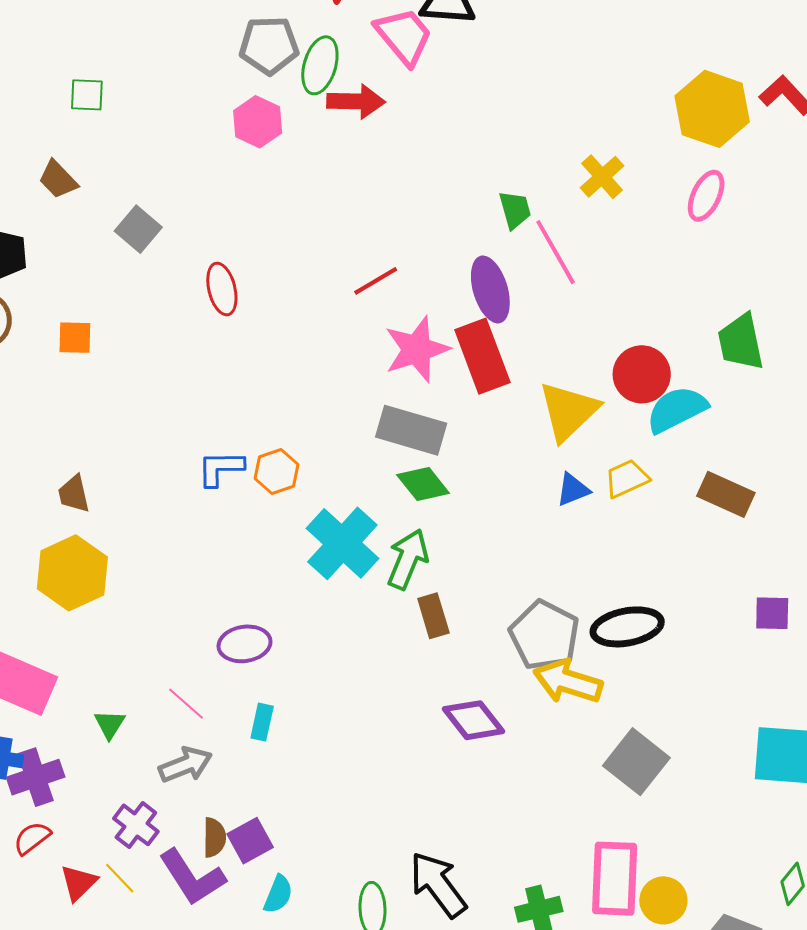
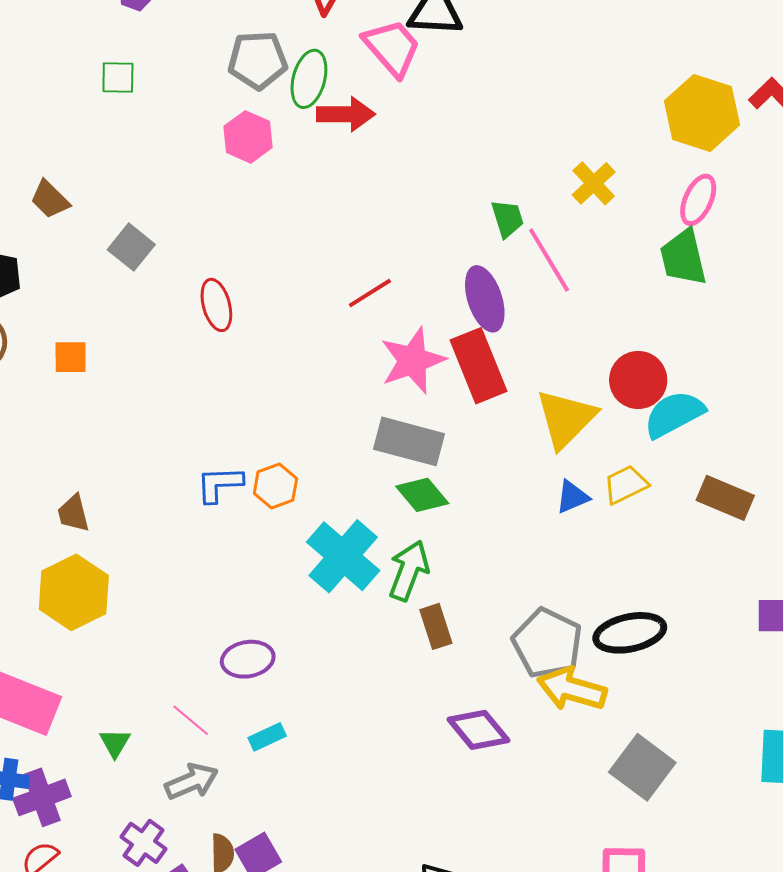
green square: (87, 95) -> (118, 78), moved
green trapezoid: (741, 342) -> (683, 257), moved
cyan rectangle: (262, 722) -> (267, 737), turned 54

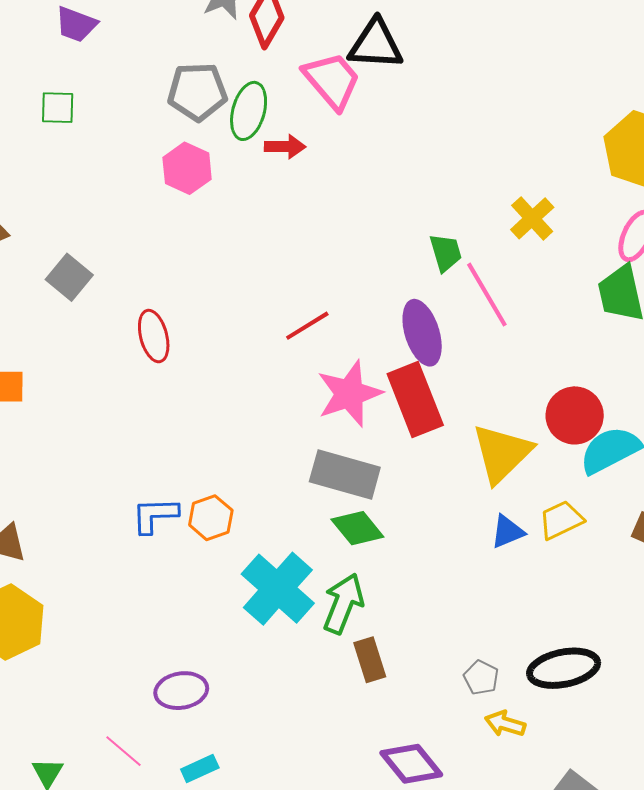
red arrow: (346, 114) -> (285, 147), size x0.7
gray pentagon: (547, 643) -> (481, 678), size x0.5
yellow arrow: (572, 689) -> (505, 724), size x0.6

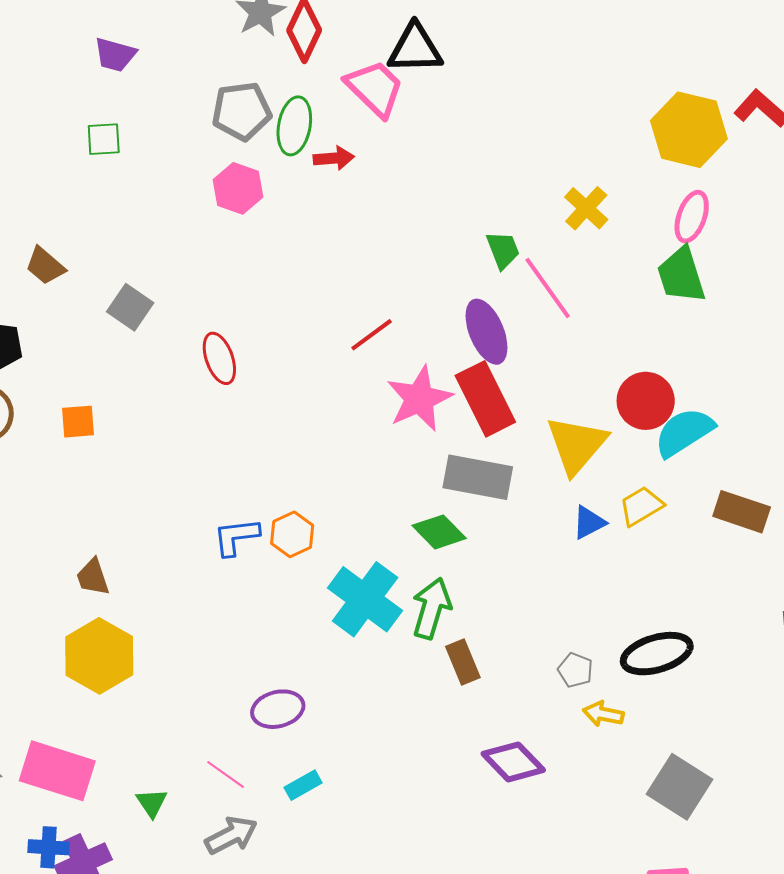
gray rectangle: (345, 474) -> (478, 477), moved

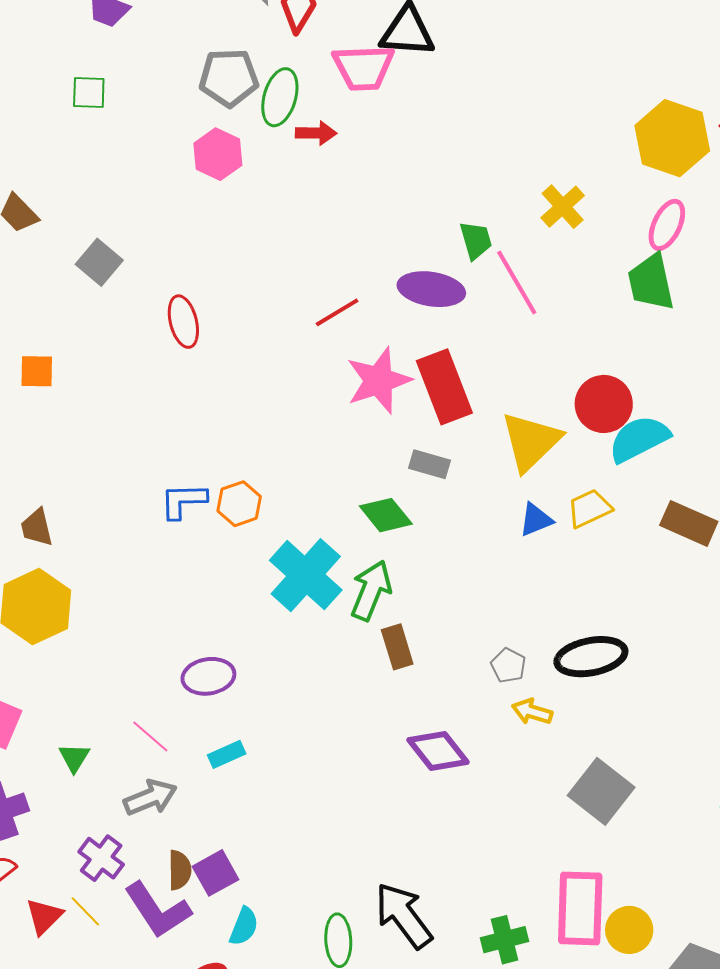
pink trapezoid: (375, 88) -> (363, 67), turned 128
purple ellipse: (486, 332) -> (431, 289), moved, turned -64
gray rectangle: (478, 477) -> (429, 464), size x0.6

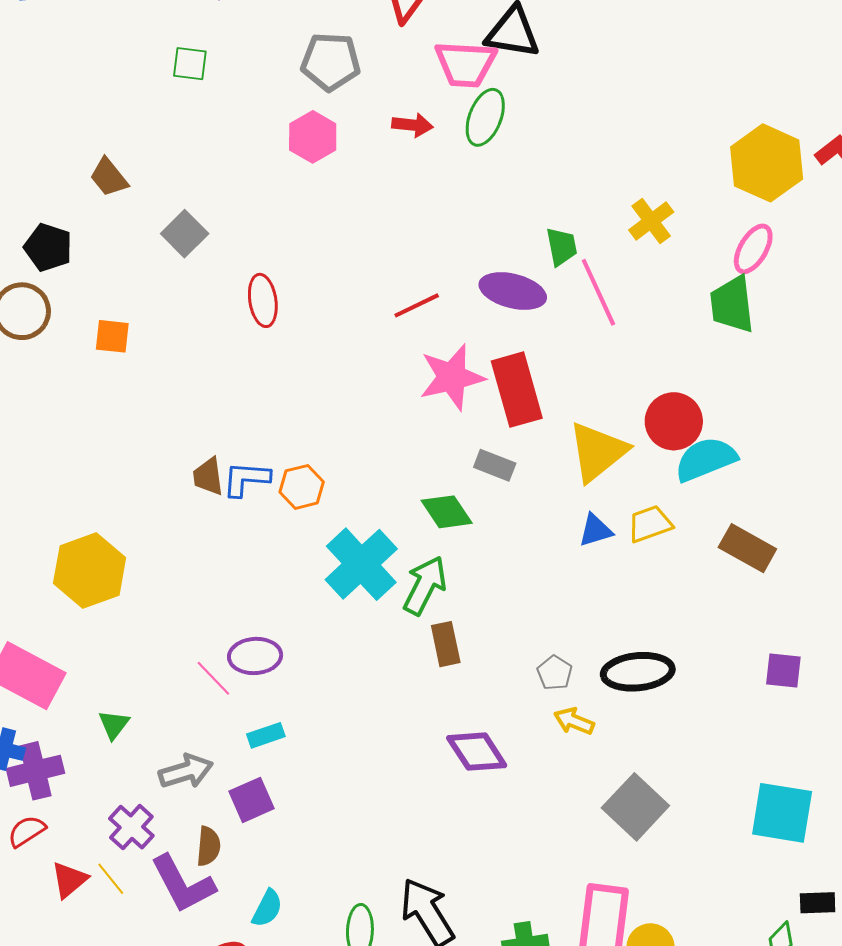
green ellipse: (280, 97) -> (485, 117), moved
brown trapezoid: (37, 527) -> (208, 476), moved
pink line: (150, 736) -> (213, 678), moved
purple square: (216, 873) -> (251, 800), moved

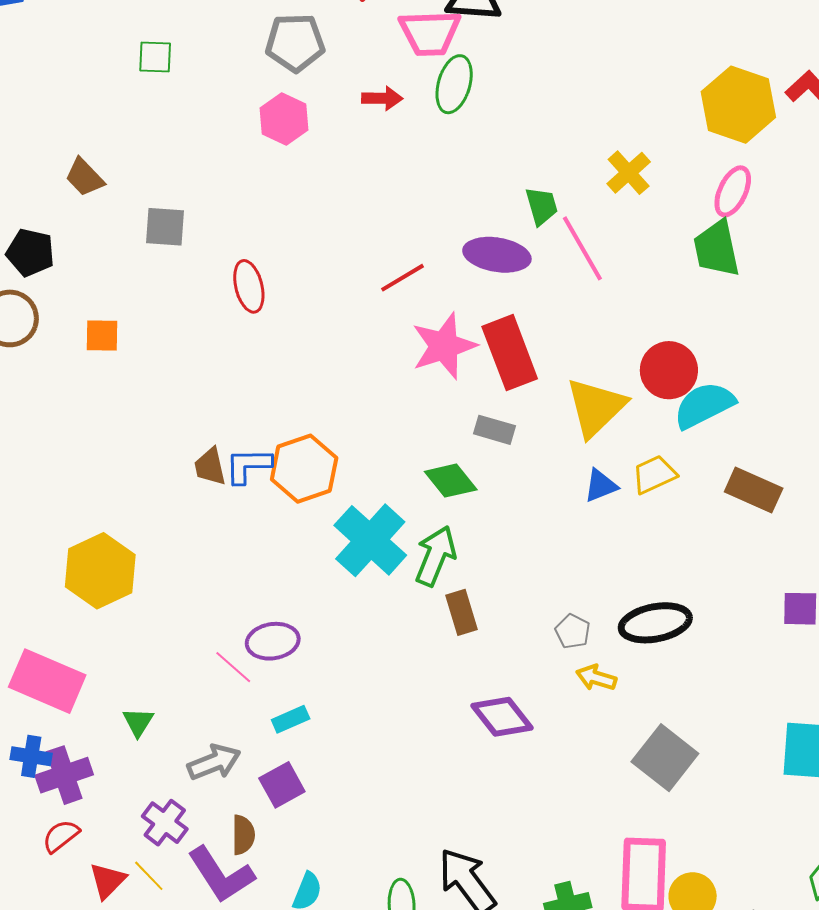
gray square: (185, 234) -> (165, 227), turned -36
orange hexagon: (302, 487) -> (304, 469), size x1.5

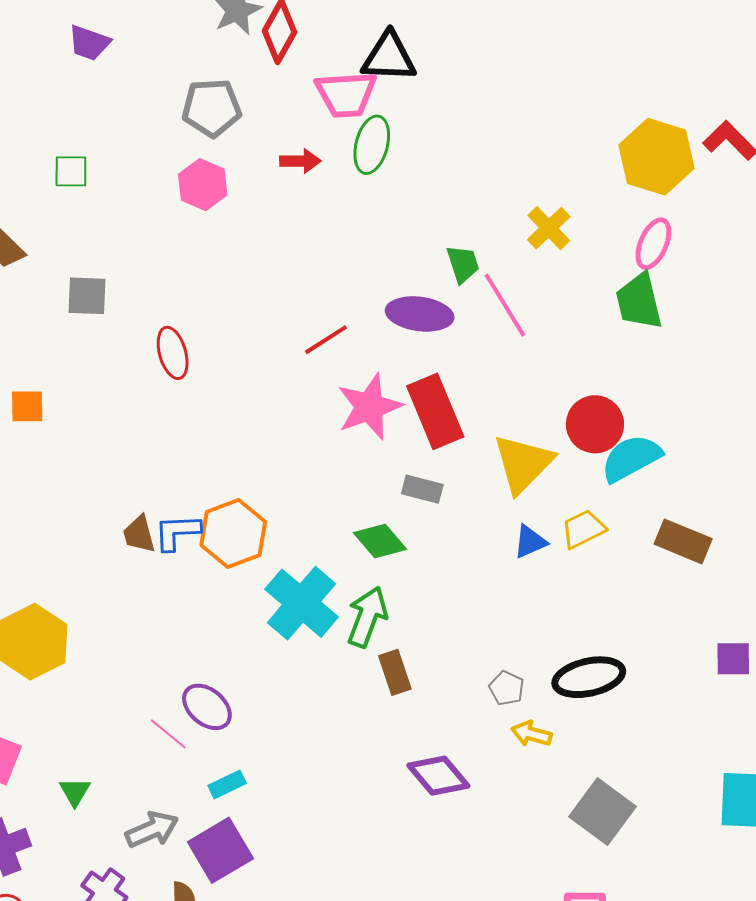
green square: (155, 57) -> (71, 171), moved
purple ellipse: (273, 641) -> (207, 707), turned 51
purple square: (282, 785) -> (220, 850), size x1.4

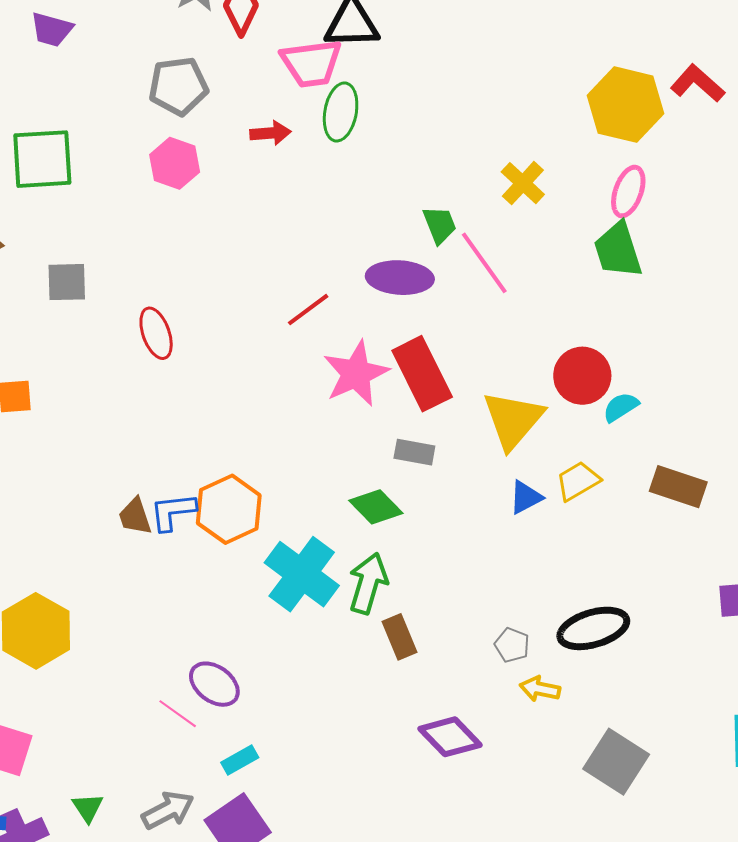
green square: (71, 171) -> (42, 159), size x1.8
cyan semicircle: (631, 458) -> (621, 407), size x0.6
green triangle: (75, 792) -> (88, 808), moved

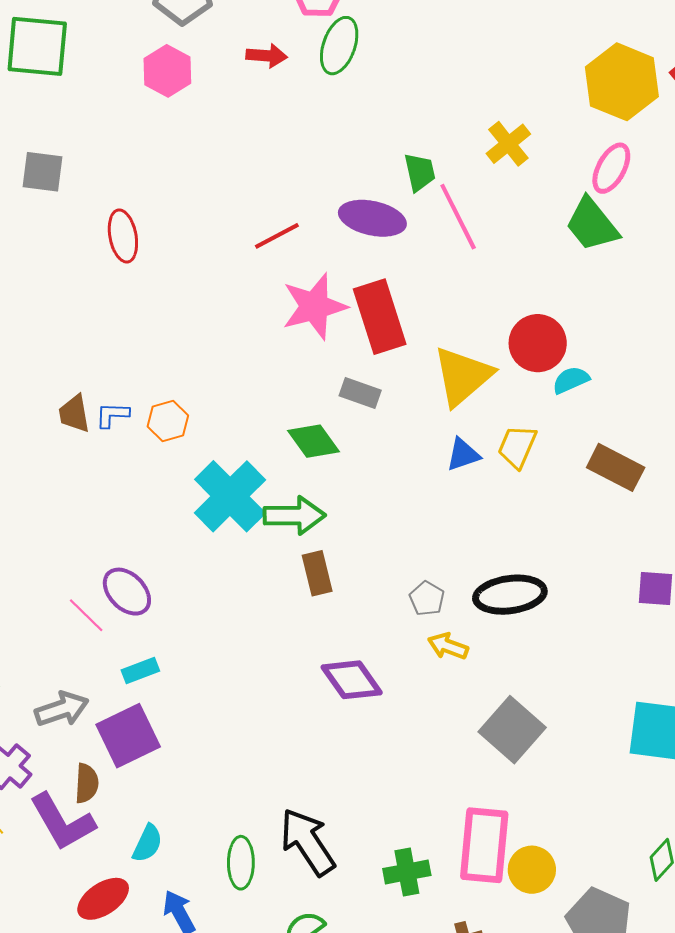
green trapezoid: (618, 250) -> (592, 224), turned -30
yellow trapezoid: (578, 481) -> (517, 447), turned -45
orange hexagon: (229, 509) -> (168, 421), size x0.6
blue L-shape: (173, 512) -> (112, 415), size x0.7
green arrow: (368, 583) -> (294, 515), turned 64

